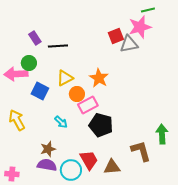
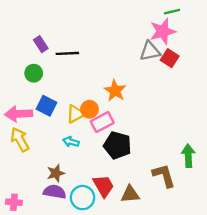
red square: (116, 36) -> (170, 58), moved, turned -35
pink arrow: (16, 74) -> (19, 114), moved
yellow triangle: (65, 78) -> (76, 114), moved
cyan arrow: (61, 122) -> (71, 142), turned 152

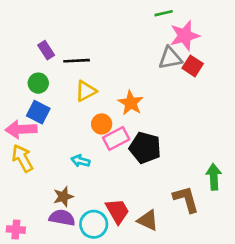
green line: (172, 12) -> (164, 13), moved
blue square: (46, 106) -> (38, 112), moved
yellow triangle: (76, 114) -> (86, 91), moved
black pentagon: (117, 145) -> (145, 148), moved
brown triangle: (130, 194) -> (148, 220), turned 30

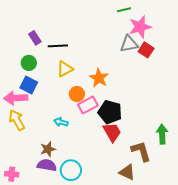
red trapezoid: (117, 211) -> (112, 132), moved
brown triangle: (148, 220) -> (127, 172), moved

